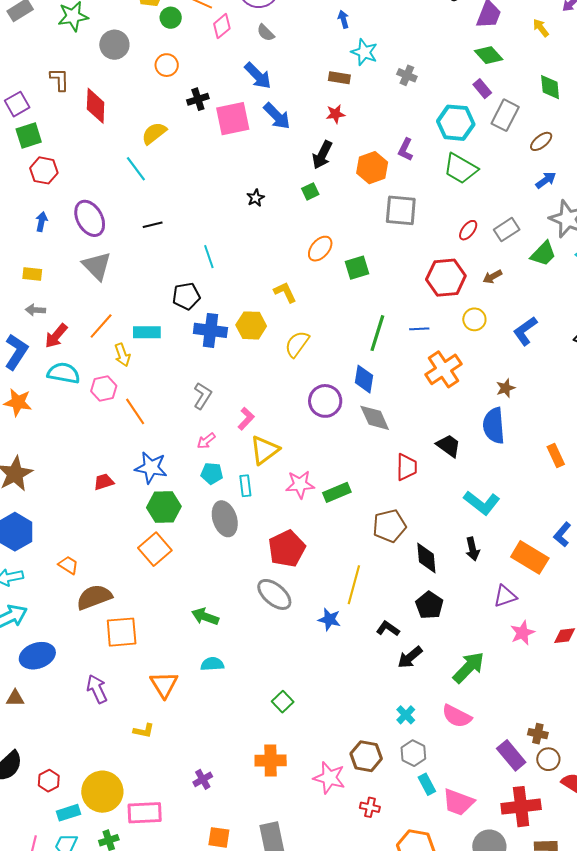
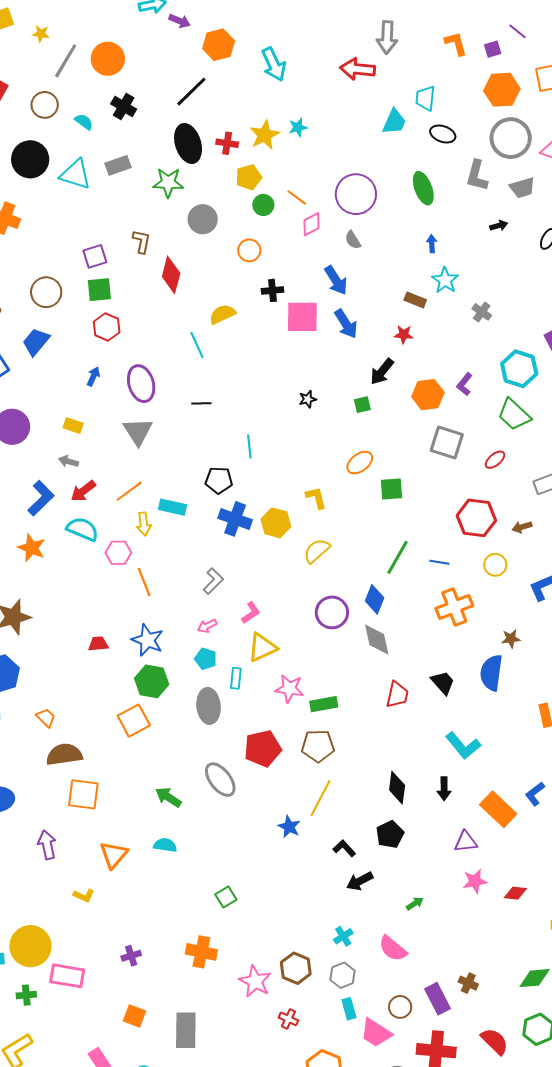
red ellipse: (468, 230) -> (495, 460), moved
brown pentagon: (389, 526) -> (318, 746), moved
gray ellipse: (274, 594) -> (220, 780), moved
green arrow: (469, 667) -> (415, 904), size x0.5
brown circle: (548, 759) -> (400, 1007), moved

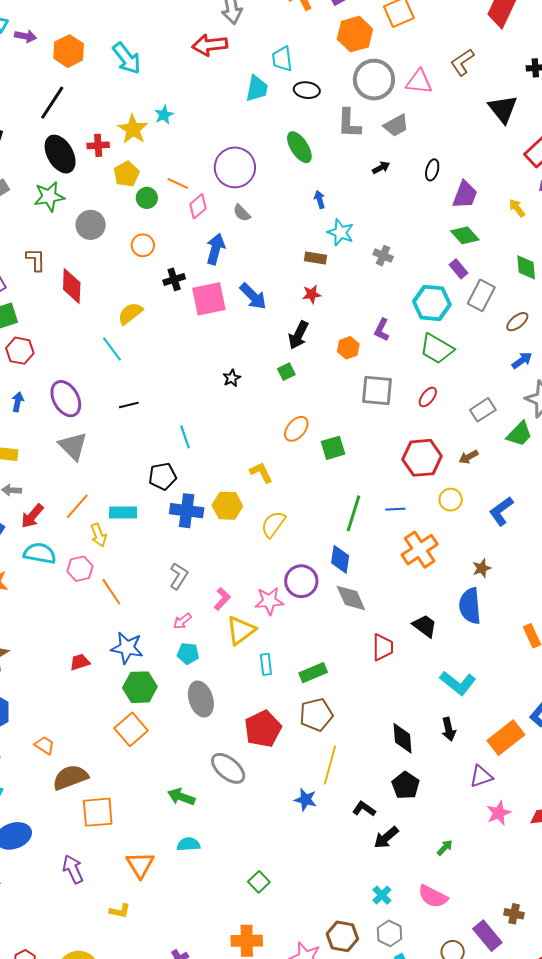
blue arrow: (336, 280) -> (215, 249), moved, turned -120
orange hexagon: (428, 395) -> (348, 348), size x0.7
cyan rectangle: (236, 678) -> (266, 664), moved
pink star: (289, 689) -> (269, 601), moved
orange rectangle: (498, 809) -> (506, 738), turned -69

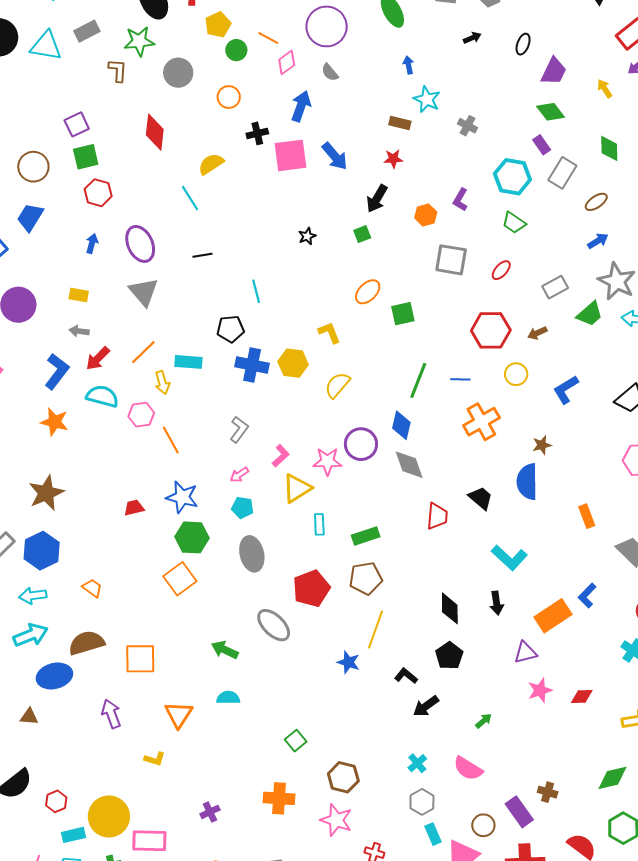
brown L-shape: (36, 260) -> (118, 70), moved
green trapezoid: (437, 349) -> (514, 223), size x0.7
brown semicircle: (70, 777) -> (86, 643), moved
brown hexagon: (342, 936) -> (343, 777), moved

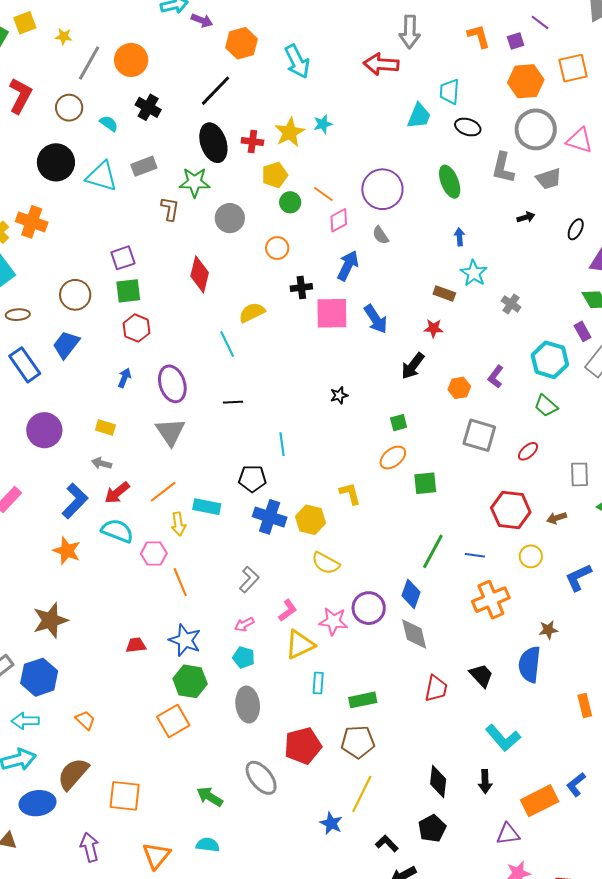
green square: (362, 234) -> (399, 423), moved
gray rectangle: (555, 287) -> (580, 474), turned -70
yellow semicircle: (337, 385) -> (326, 563), moved, turned -108
brown semicircle: (86, 643) -> (73, 774), turned -39

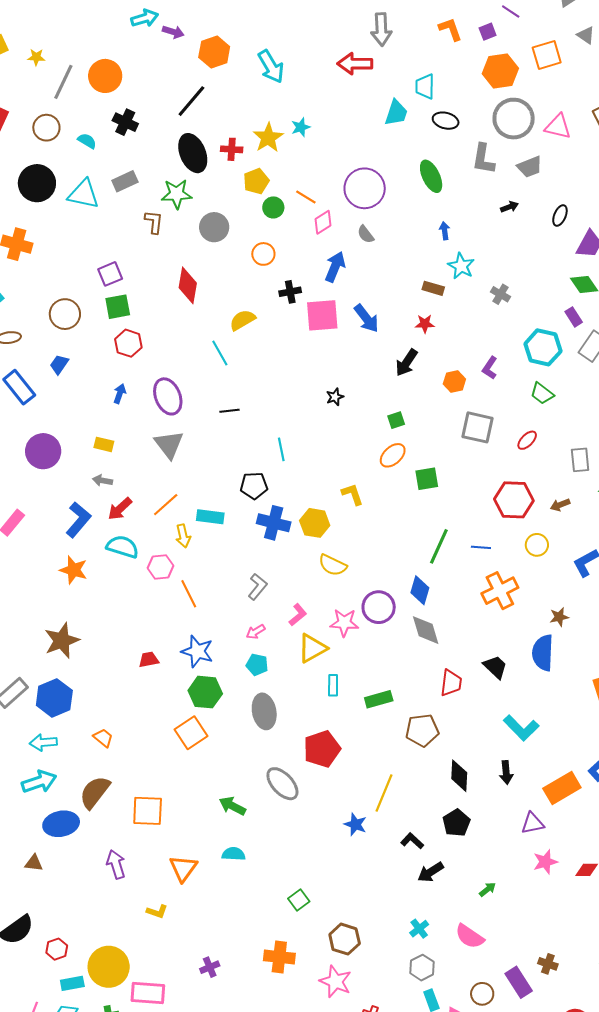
blue trapezoid: (66, 345) -> (59, 364), size x0.7
brown pentagon: (358, 742) -> (422, 730), moved

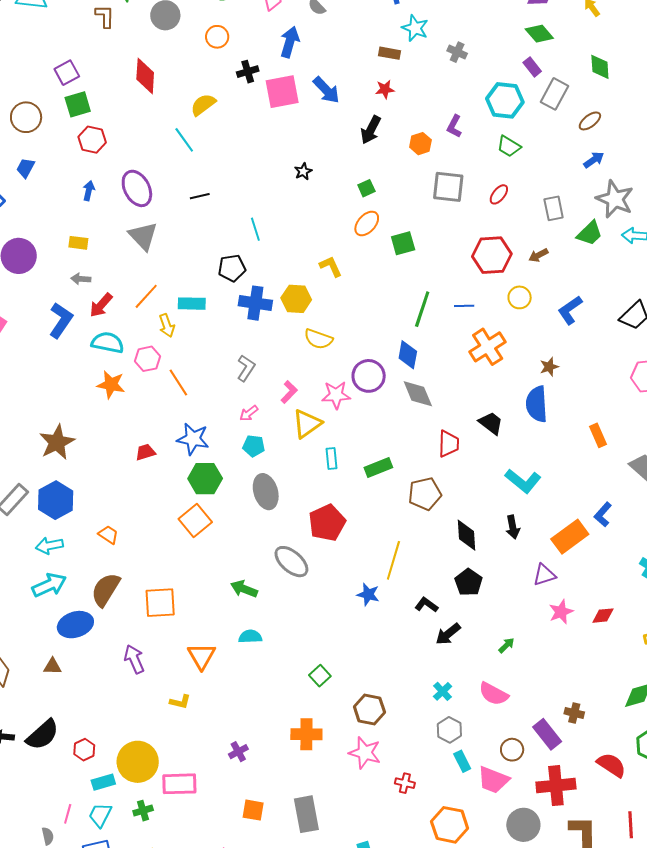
orange star: (74, 570) -> (111, 385), moved

